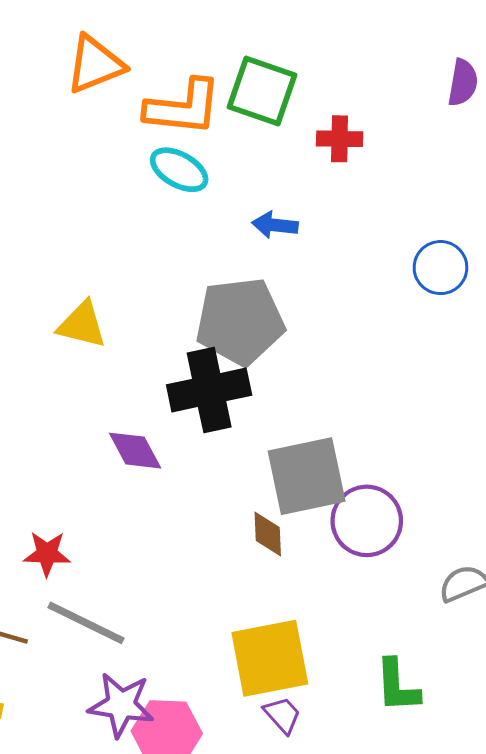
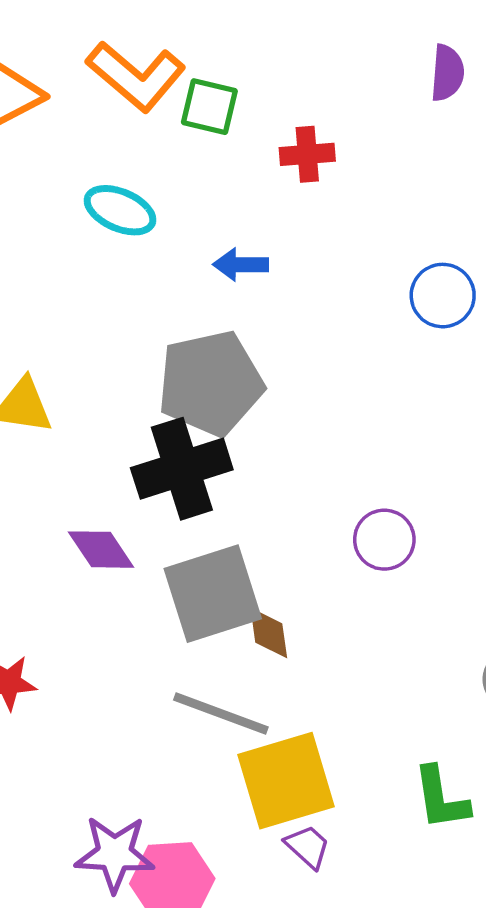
green square: (262, 91) -> (209, 107), size x0.7
orange L-shape: (183, 107) -> (136, 76), moved, turned 40
gray square: (307, 476) -> (213, 594), moved
purple circle: (367, 521) -> (384, 540), moved, size x0.7
gray line: (86, 623) -> (221, 714), moved

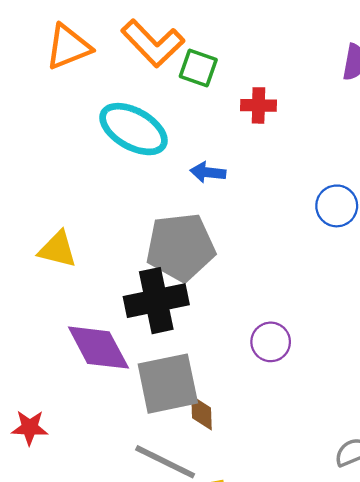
cyan ellipse: (120, 210) -> (133, 129), size x1.5
purple circle: (384, 540) -> (271, 342), moved
purple diamond: (101, 550) -> (98, 348), size x1.5

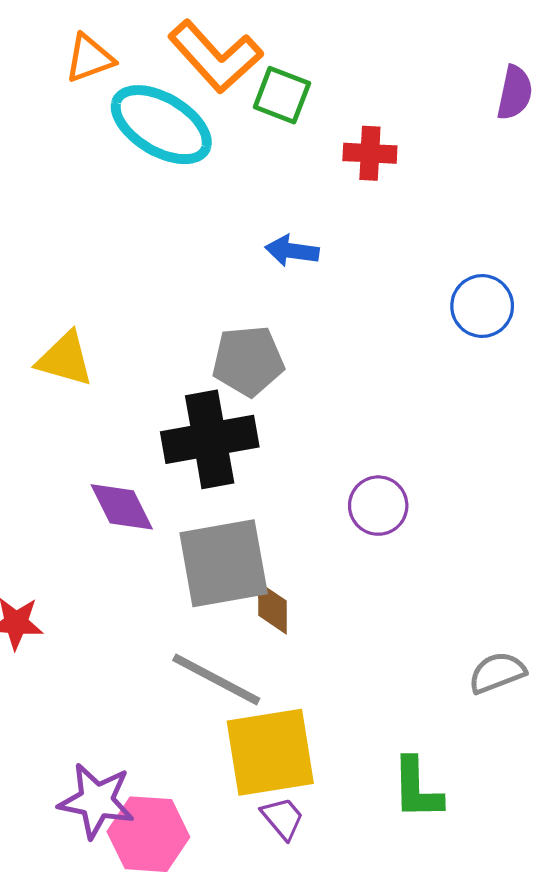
orange triangle: (68, 47) -> (90, 58), size x0.7
cyan ellipse: (133, 129) -> (161, 125), moved
gray pentagon: (181, 247) -> (248, 361), size x0.7
purple diamond: (98, 348) -> (122, 507), size x0.7

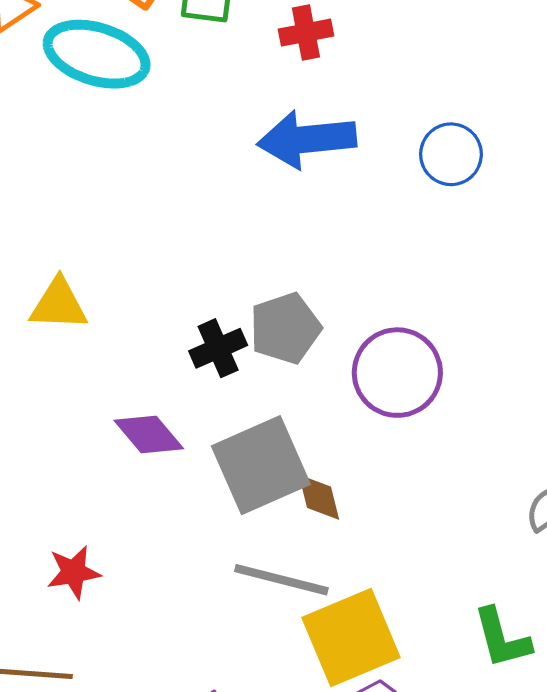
blue arrow: (292, 251) -> (307, 139), moved, size x1.8
gray pentagon: (248, 361) -> (285, 328), moved
black cross: (210, 439) -> (218, 348), size x0.6
purple circle: (378, 506) -> (397, 373), size x1.5

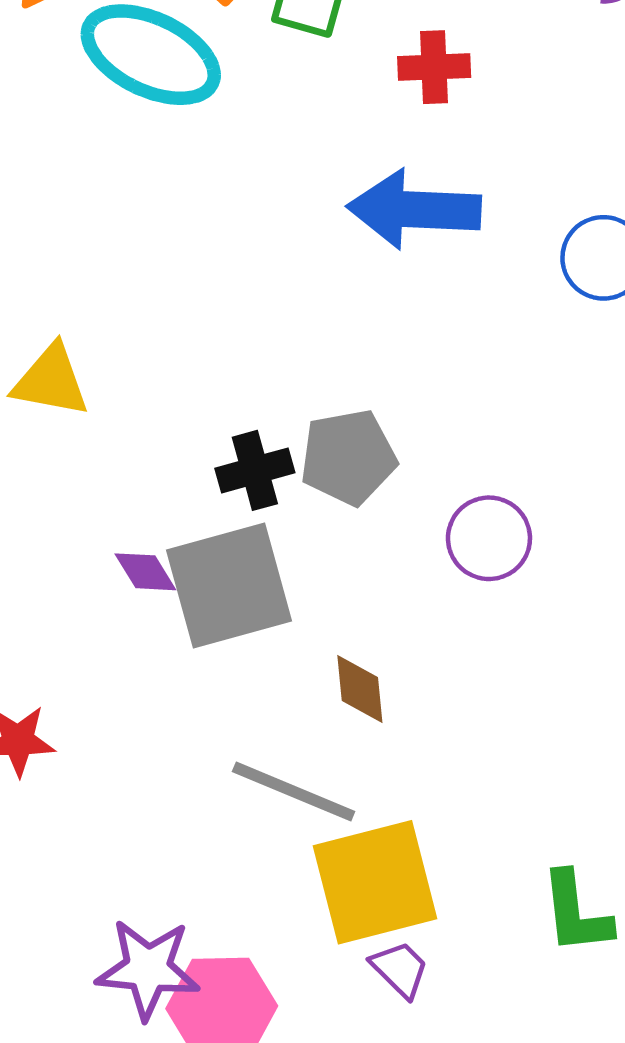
purple circle: (397, 373) -> (489, 538), size x0.7
purple diamond: (149, 434) -> (145, 572), size x0.7
gray square: (261, 465) -> (229, 585), moved

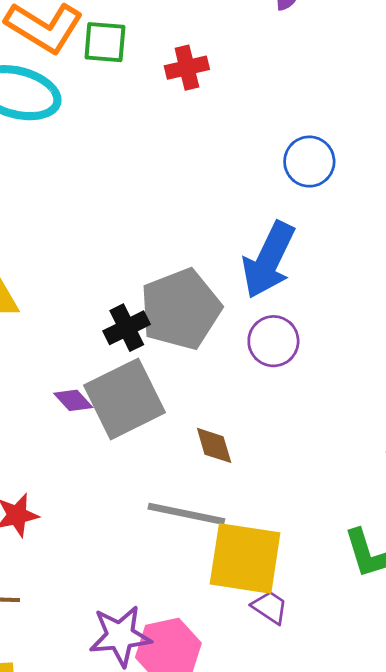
blue arrow: (414, 209) -> (268, 260), moved, turned -56
gray pentagon: (348, 457) -> (181, 309), size x1.4
yellow square: (375, 882) -> (245, 558), turned 34

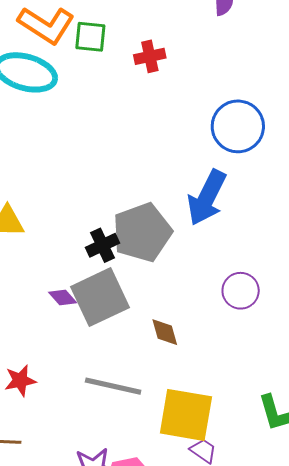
blue circle: (309, 162) -> (238, 126), size x1.4
purple circle: (273, 341) -> (241, 291), moved
gray line: (186, 514) -> (113, 386), moved

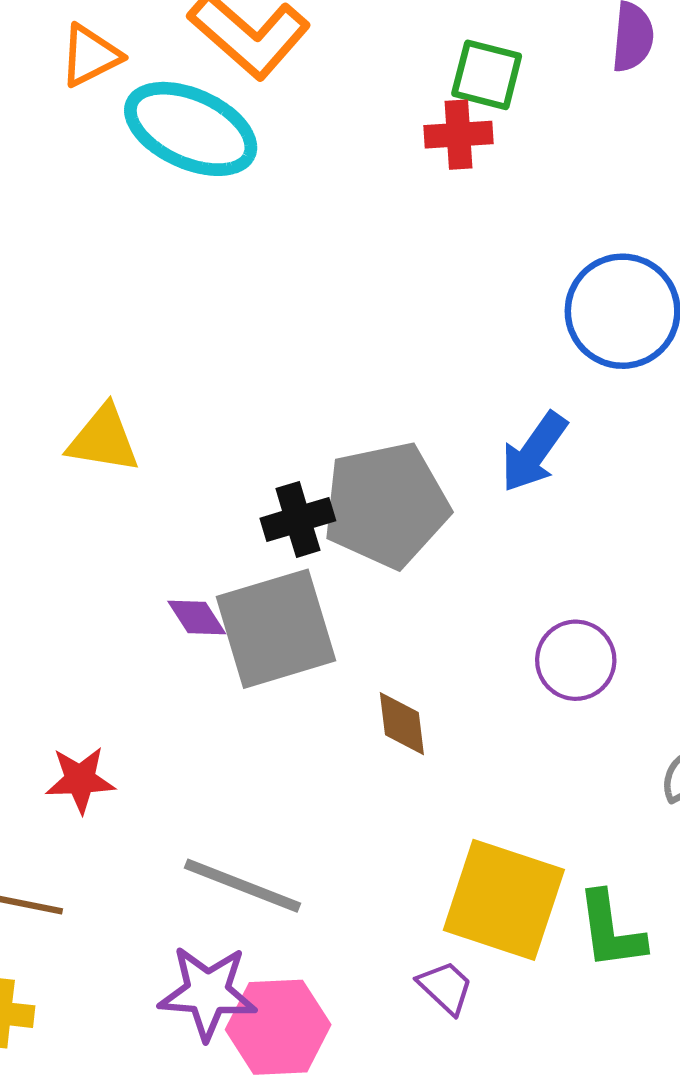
green square: (90, 37) -> (487, 75), moved
blue arrow: (207, 198) -> (534, 452), size x0.7
gray line: (113, 386) -> (242, 886), moved
yellow square: (186, 415) -> (504, 900), moved

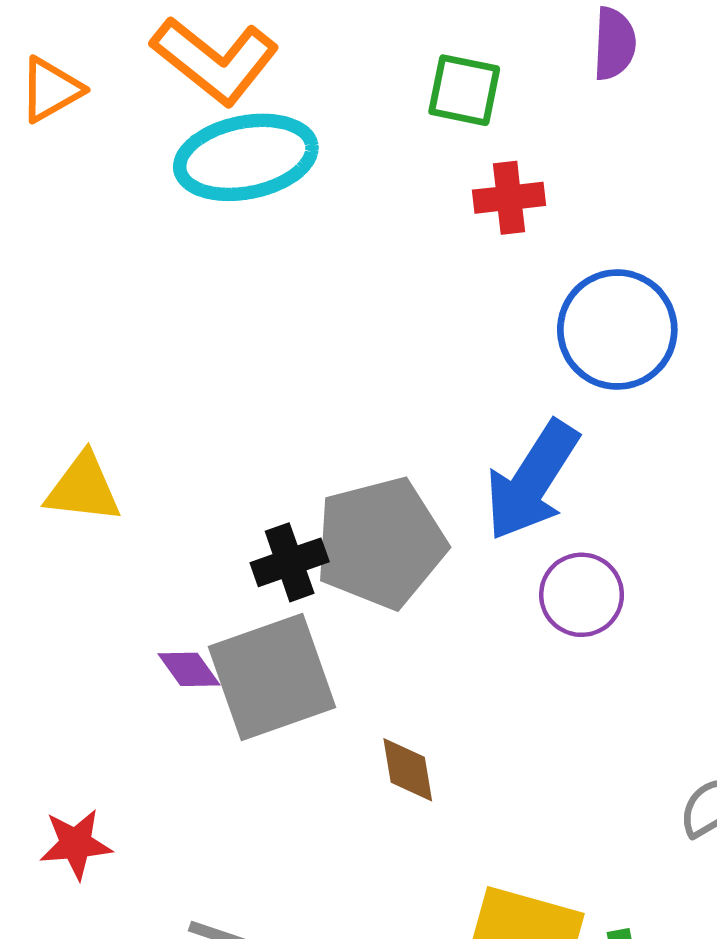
cyan ellipse: (191, 129) -> (246, 157), moved, turned -33
red cross: (459, 135) -> (509, 198), moved
blue arrow: (534, 452) -> (532, 481), size x1.4
purple circle: (576, 660) -> (582, 595), moved

